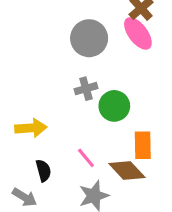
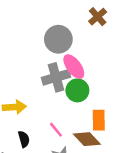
pink ellipse: (138, 33) -> (74, 67), moved
gray cross: (86, 89) -> (56, 77), size x1.6

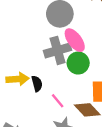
black semicircle: (24, 139) -> (37, 84), moved

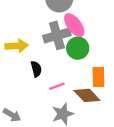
yellow arrow: (17, 79) -> (17, 46), moved
pink line: (58, 101) -> (57, 86), turned -70

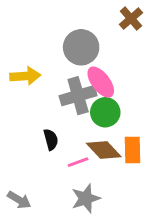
yellow arrow: (17, 46) -> (25, 76), moved
brown diamond: (87, 95) -> (104, 150), moved

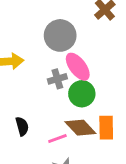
gray cross: (78, 96) -> (57, 79), size x0.6
black semicircle: (51, 139) -> (22, 126), moved

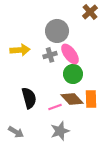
gray cross: (57, 79) -> (50, 55), moved
black semicircle: (22, 126) -> (29, 98), size x1.5

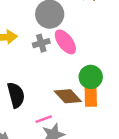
green circle: (73, 74) -> (91, 77), moved
pink line: (55, 107) -> (44, 119), moved

